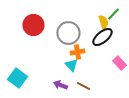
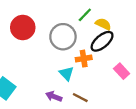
green line: (113, 14) -> (85, 15), moved
yellow semicircle: (103, 22) -> (103, 24), turned -48
orange cross: (77, 52) -> (84, 59), moved

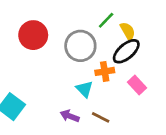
yellow semicircle: (103, 24) -> (128, 31), turned 35
pink rectangle: (122, 71) -> (137, 85), moved

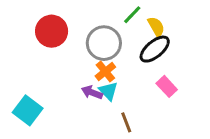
orange cross: (105, 71) -> (105, 72), moved, turned -30
purple arrow: (70, 116) -> (92, 92), moved
brown line: (101, 117) -> (126, 122), turned 42

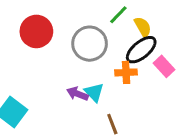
orange cross: (105, 72) -> (126, 72), moved, turned 36
pink rectangle: (167, 86) -> (164, 66), moved

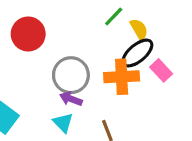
gray circle: (90, 44) -> (71, 75), moved
orange cross: (126, 72) -> (122, 77), size x1.5
cyan triangle: (94, 92) -> (63, 123), moved

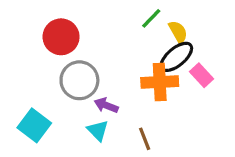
gray circle: (71, 75) -> (79, 80), moved

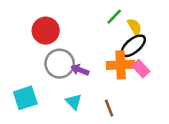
pink rectangle: (201, 75) -> (141, 69), moved
purple arrow: (106, 105) -> (80, 70), moved
cyan square: (34, 125) -> (25, 98), turned 35

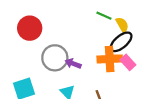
green line: (114, 17) -> (104, 16), turned 70
red circle: (46, 31) -> (30, 28), moved

